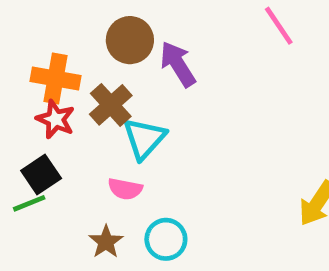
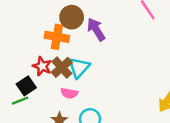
orange cross: (56, 78) -> (57, 37), moved
brown cross: (111, 105) -> (62, 67), moved
red star: (56, 119) -> (42, 66), moved

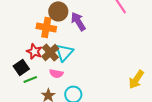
green line: (20, 101) -> (30, 79), moved

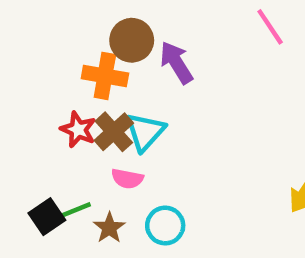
black square: (21, 67) -> (47, 217), moved
green line: (30, 79) -> (76, 210), moved

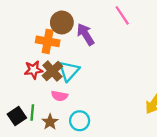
pink line: (270, 27) -> (122, 15), moved
red star: (78, 130) -> (33, 70), turned -30
green line: (76, 210) -> (32, 112), turned -63

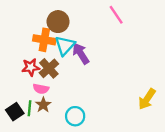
purple arrow: (86, 34) -> (81, 54), moved
cyan triangle: (69, 71) -> (65, 46), moved
pink semicircle: (59, 96) -> (41, 89), moved
brown star: (50, 122) -> (43, 105), moved

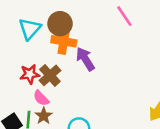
orange cross: (44, 40) -> (64, 41), moved
cyan triangle: (65, 46) -> (30, 29), moved
pink semicircle: (41, 89) -> (41, 98), turned 35

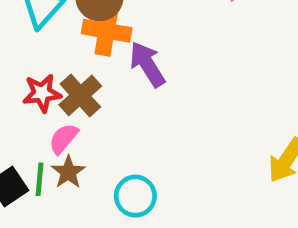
pink semicircle: (41, 98) -> (64, 139), turned 84

